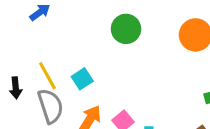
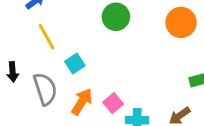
yellow line: (47, 76) -> (47, 37), moved

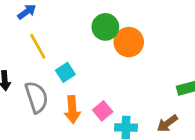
orange circle: (181, 22) -> (129, 42), moved
orange arrow: (82, 102) -> (72, 110), turned 144

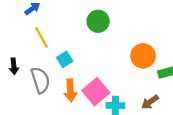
orange circle: (129, 42) -> (143, 56), moved
pink square: (103, 111) -> (96, 92), size x1.6

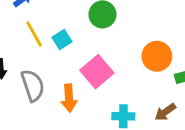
cyan square: (65, 59) -> (62, 40), moved
pink square: (96, 92) -> (97, 72), moved

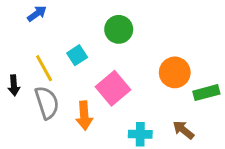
yellow line: (34, 34) -> (44, 68), moved
brown arrow: (165, 112) -> (183, 130), turned 75

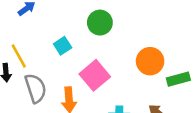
yellow line: (44, 68) -> (19, 56), moved

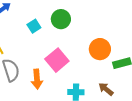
cyan square: (63, 46) -> (34, 26), moved

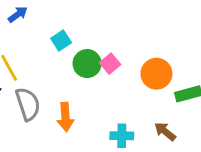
green circle: (61, 19) -> (87, 64), moved
pink square: (57, 60) -> (110, 64), moved, size x0.6

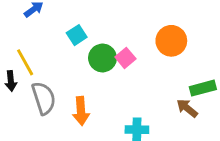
orange circle: (156, 74) -> (171, 41), moved
brown arrow: (165, 131) -> (187, 108), moved

